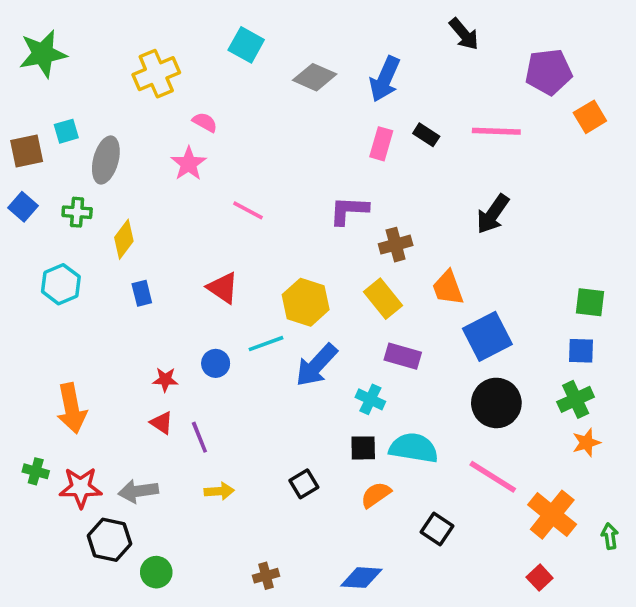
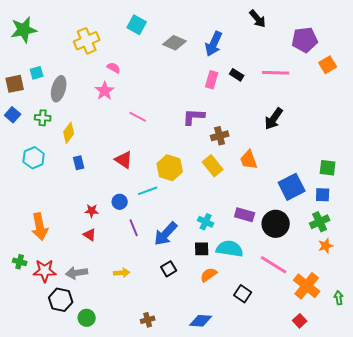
blue square: (487, 336) -> (292, 187), moved
purple rectangle: (403, 356) -> (245, 215), moved
blue arrow: (316, 365) -> (166, 234), moved
purple line: (199, 437) -> (134, 228), moved

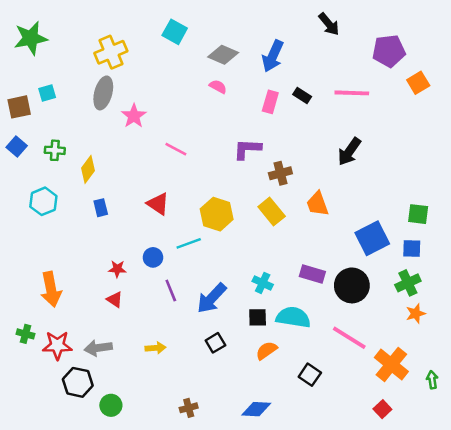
pink semicircle: (114, 68) -> (218, 87), moved
gray ellipse: (59, 89) -> (103, 93), moved

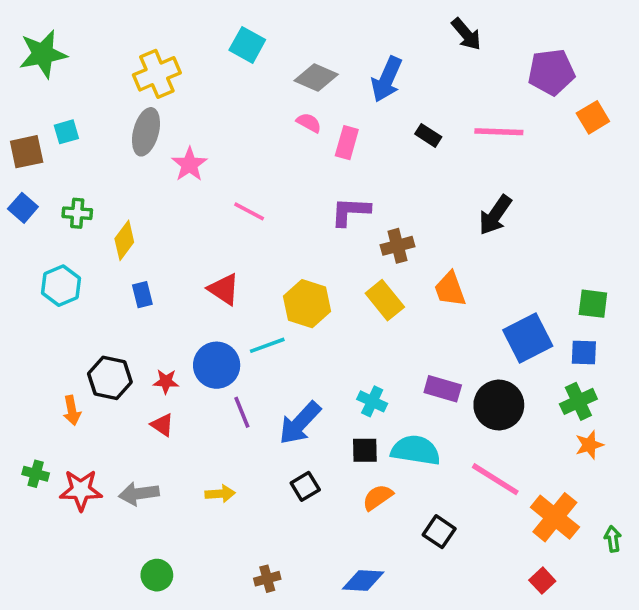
pink rectangle: (270, 102) -> (347, 143), moved
blue circle: (153, 257) -> (217, 365), size x1.6
orange arrow: (51, 289) -> (72, 410), size x0.6
black hexagon: (78, 382) -> (110, 378), moved

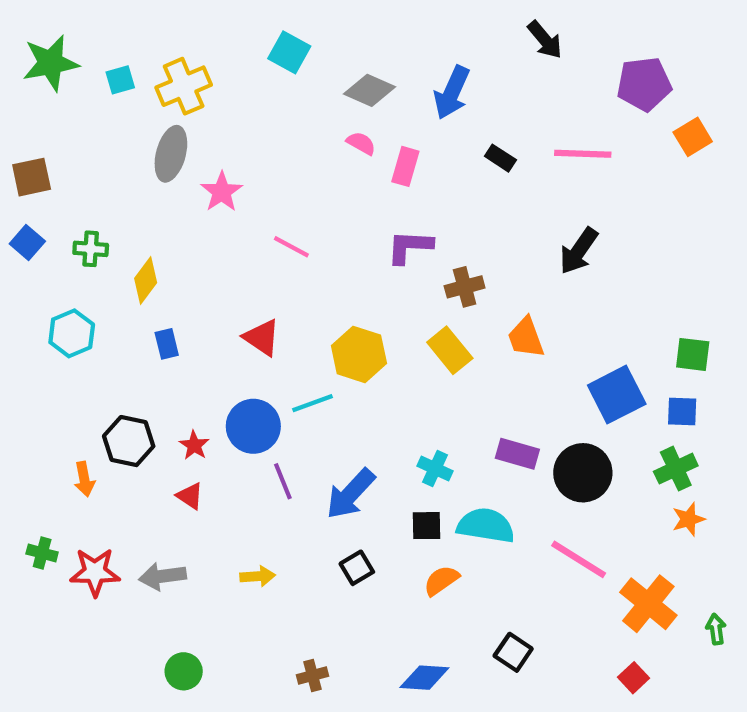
cyan square: (66, 132) -> (120, 80), moved
red star: (166, 381) -> (194, 445), turned 30
black square: (439, 532) -> (513, 652), moved

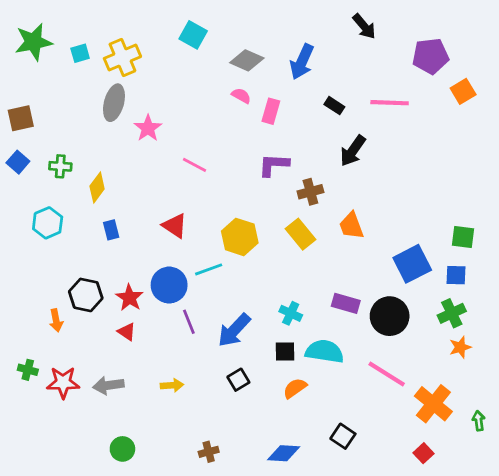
black arrow: (579, 251) -> (353, 151), moved
red star: (194, 445) -> (130, 298), size x1.4

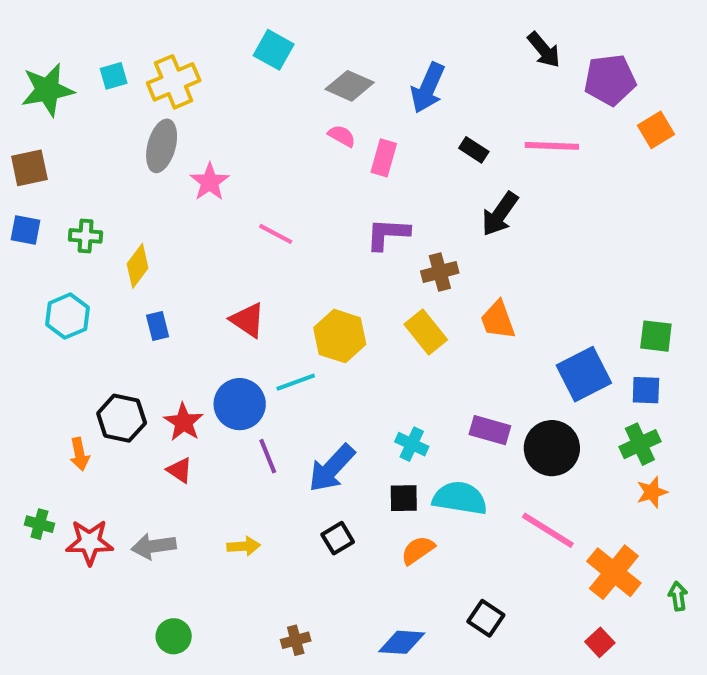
black arrow: (364, 26) -> (544, 50), moved
green star: (33, 42) -> (47, 90), moved
blue square: (18, 162) -> (25, 230), turned -30

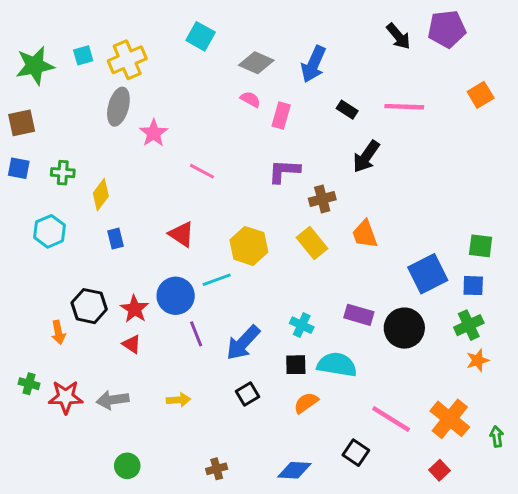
purple pentagon: (610, 80) -> (447, 29), moved
pink line: (548, 530) -> (391, 419), moved

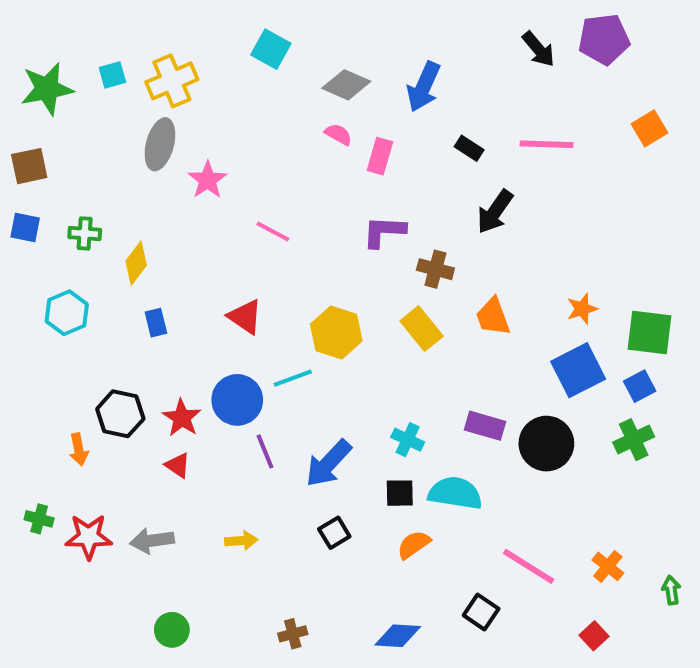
brown cross: (322, 199) -> (435, 269), turned 30
green square: (481, 246) -> (649, 333), size x1.4
blue square: (473, 286) -> (640, 386), turned -30
orange star: (478, 360) -> (582, 309), moved
orange cross: (450, 419) -> (608, 566), size x0.6

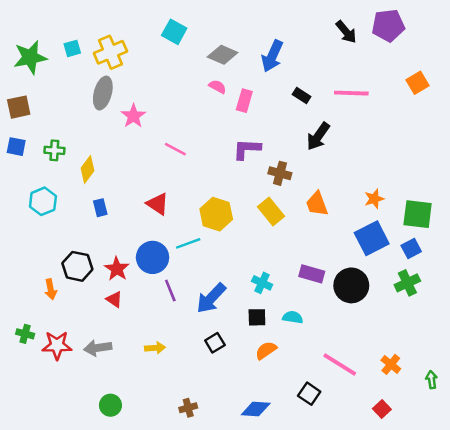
cyan semicircle: (455, 493) -> (293, 317), size x0.6

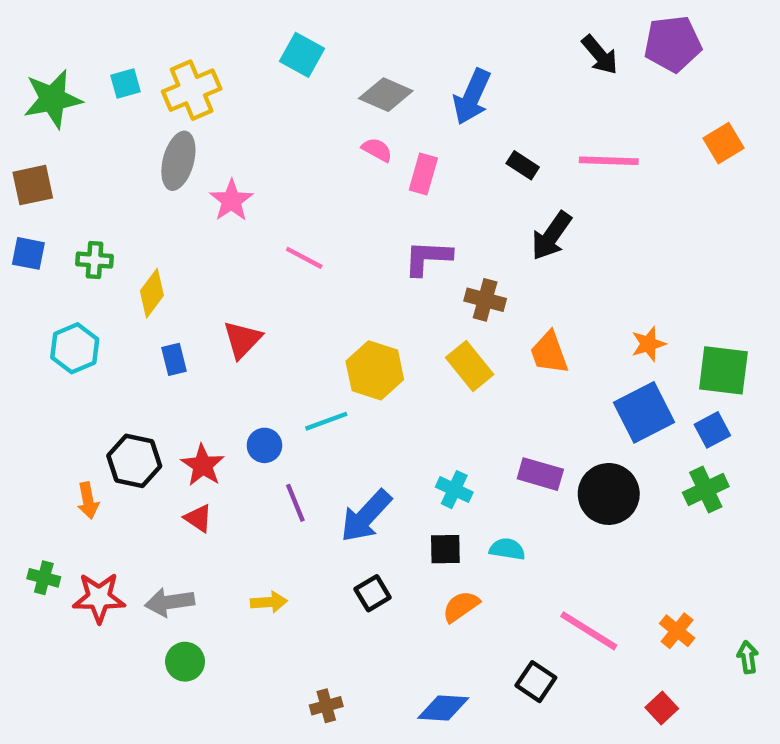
red triangle: (158, 204) -> (242, 339), moved, turned 40
blue circle: (153, 257) -> (264, 445), size x0.6
green circle: (110, 405) -> (185, 662), moved

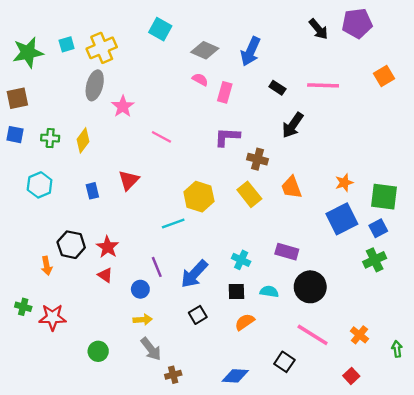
yellow diamond: (152, 293) -> (83, 140), moved
blue circle: (264, 445) -> (140, 289), moved
black circle: (609, 494) -> (310, 287), moved
gray arrow: (170, 602) -> (151, 349), moved, turned -120

